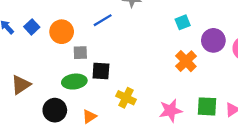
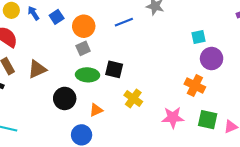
purple circle: (213, 40) -> (212, 59), moved
gray square: (80, 53) -> (83, 48), moved, turned -32
orange cross: (186, 61) -> (195, 85), moved, turned -30

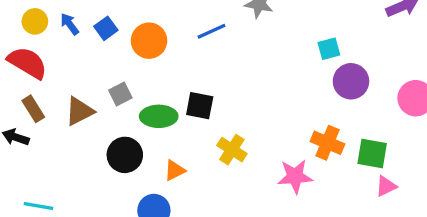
gray square: (83, 48) -> (120, 94), moved
orange cross: (195, 85) -> (327, 143), moved
green square: (208, 120) -> (372, 153), moved

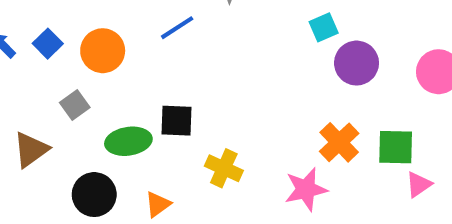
gray square: (120, 94) -> (75, 105), moved
orange cross: (327, 143) -> (339, 142), turned 32

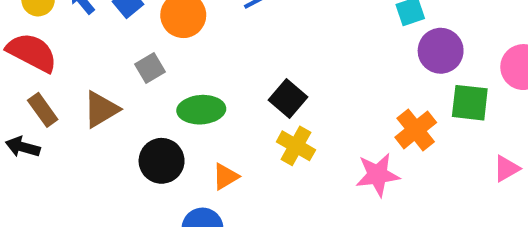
black square: (177, 121) -> (288, 99), moved, turned 33
green square: (396, 147) -> (470, 103), moved
pink triangle: (419, 185) -> (506, 169), moved

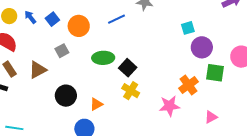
green ellipse: (201, 110) -> (103, 58), moved
pink triangle: (506, 169) -> (211, 117), moved

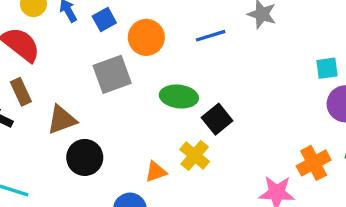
gray square: (62, 51) -> (112, 74), size x1.6
brown triangle: (38, 70) -> (62, 120), moved
yellow cross: (131, 91) -> (195, 156), moved
black circle: (66, 96) -> (85, 157), moved

